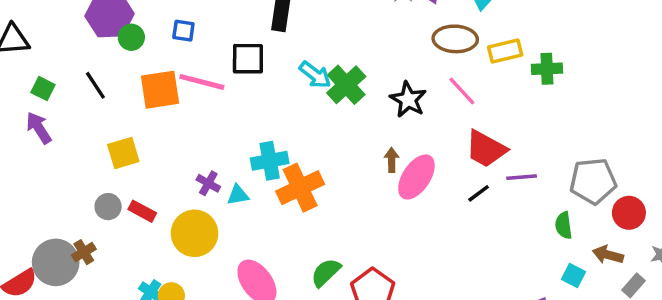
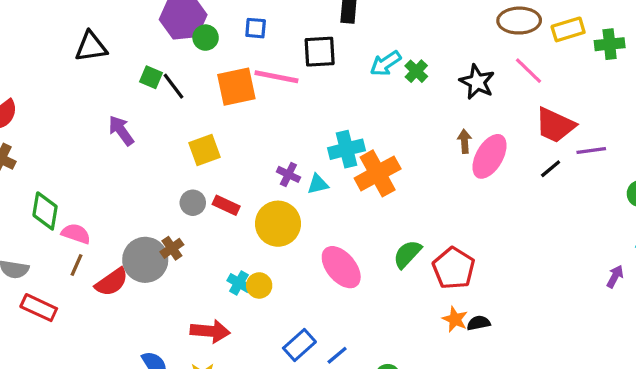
cyan arrow: (315, 75) -> (386, 63), turned 112
green cross: (346, 85) -> (416, 71), size x0.6
green square: (43, 89) -> (151, 77), moved

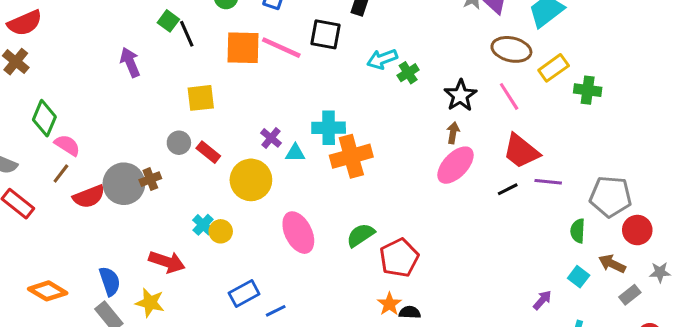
yellow rectangle: (568, 29) -> (554, 68), turned -32
brown arrow: (465, 141) -> (453, 133), moved

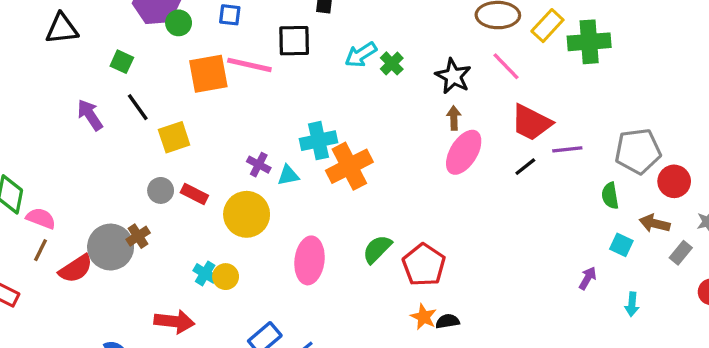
black line: (187, 34) -> (138, 107), moved
green cross: (588, 90) -> (589, 42), size x1.4
pink ellipse: (298, 233) -> (310, 260), turned 45

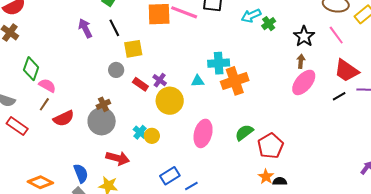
purple cross: (259, 165) -> (160, 80), moved
gray circle: (161, 190) -> (116, 70), moved
gray circle: (111, 247) -> (102, 121), moved

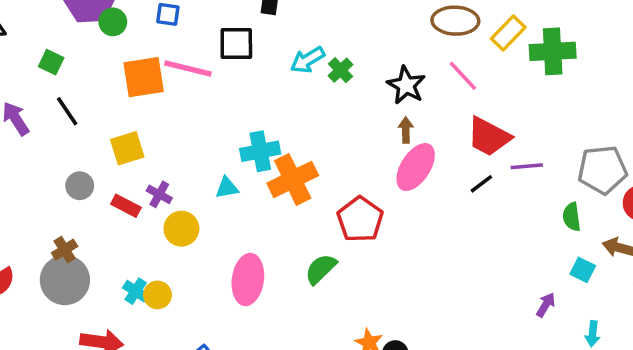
yellow square: (133, 49) -> (127, 148), moved
yellow circle: (170, 101) -> (181, 229), size x0.7
red pentagon: (270, 146) -> (360, 219), moved

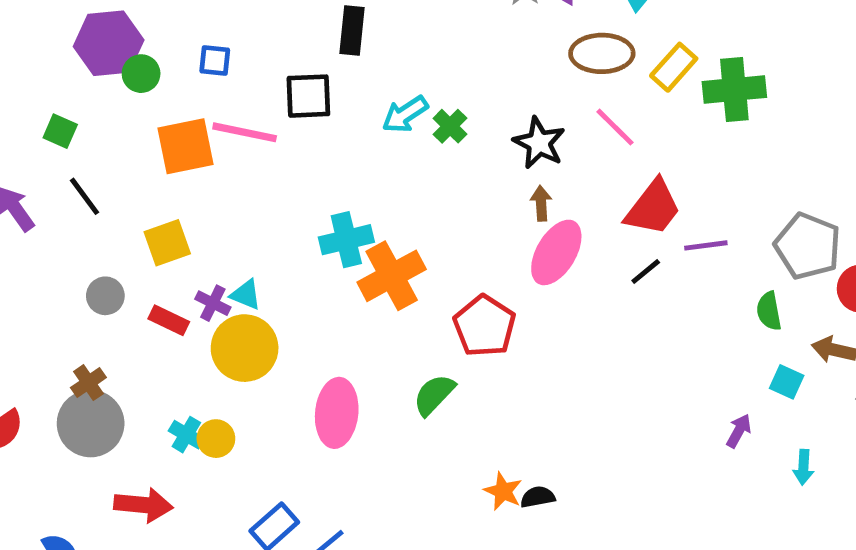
red trapezoid: (489, 137) -> (653, 208), turned -78
gray pentagon: (602, 170) -> (808, 246), turned 30
cyan triangle: (227, 188) -> (246, 295), moved, turned 35
yellow circle: (181, 229) -> (245, 348), size x1.4

